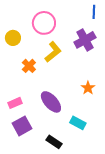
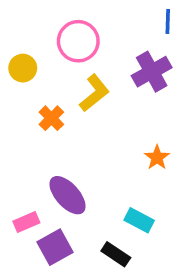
purple ellipse: (51, 102) -> (68, 195), moved
pink rectangle: (15, 103) -> (26, 222), moved
purple square: (22, 126) -> (55, 247), moved
black rectangle: (54, 142) -> (116, 254), moved

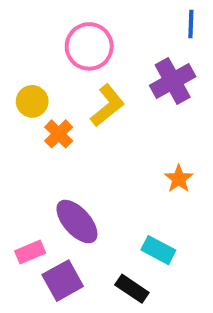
yellow circle: (23, 68) -> (32, 101), moved

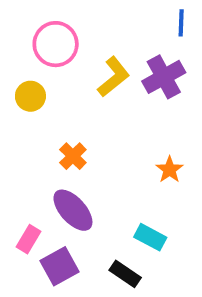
pink circle: (89, 46) -> (56, 44), moved
yellow L-shape: (107, 105) -> (114, 77), moved
orange cross: (59, 134) -> (73, 156), moved
pink rectangle: (30, 252) -> (29, 239), turned -36

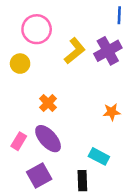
orange star: (170, 170) -> (112, 112), turned 30
pink rectangle: (29, 239) -> (19, 141), moved
black rectangle: (125, 274) -> (82, 181), turned 54

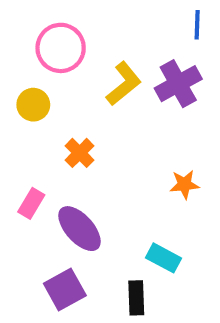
orange cross: (48, 103) -> (80, 153), moved
pink rectangle: (19, 141) -> (31, 203), moved

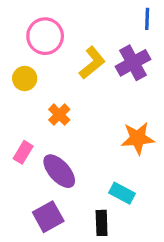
orange star: (185, 184) -> (138, 138), size x1.5

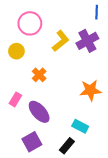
black rectangle: (102, 223) -> (67, 146), turned 42

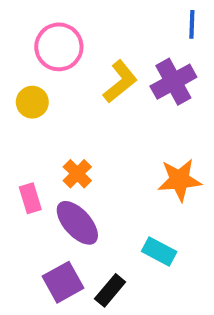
orange cross: (39, 75) -> (77, 174), moved
pink rectangle: (15, 99) -> (30, 198), turned -48
black rectangle: (67, 146) -> (110, 290), moved

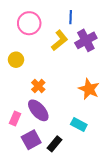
blue line: (192, 24) -> (71, 17), moved
yellow circle: (32, 102) -> (16, 60), moved
orange star: (180, 180) -> (89, 89), turned 30
pink rectangle: (30, 198) -> (15, 118), moved, turned 40

